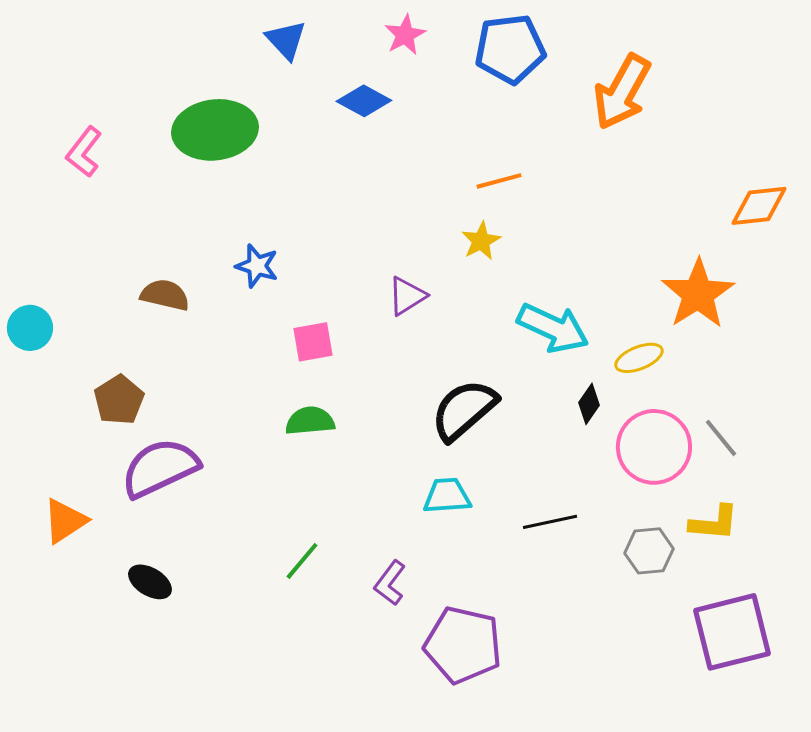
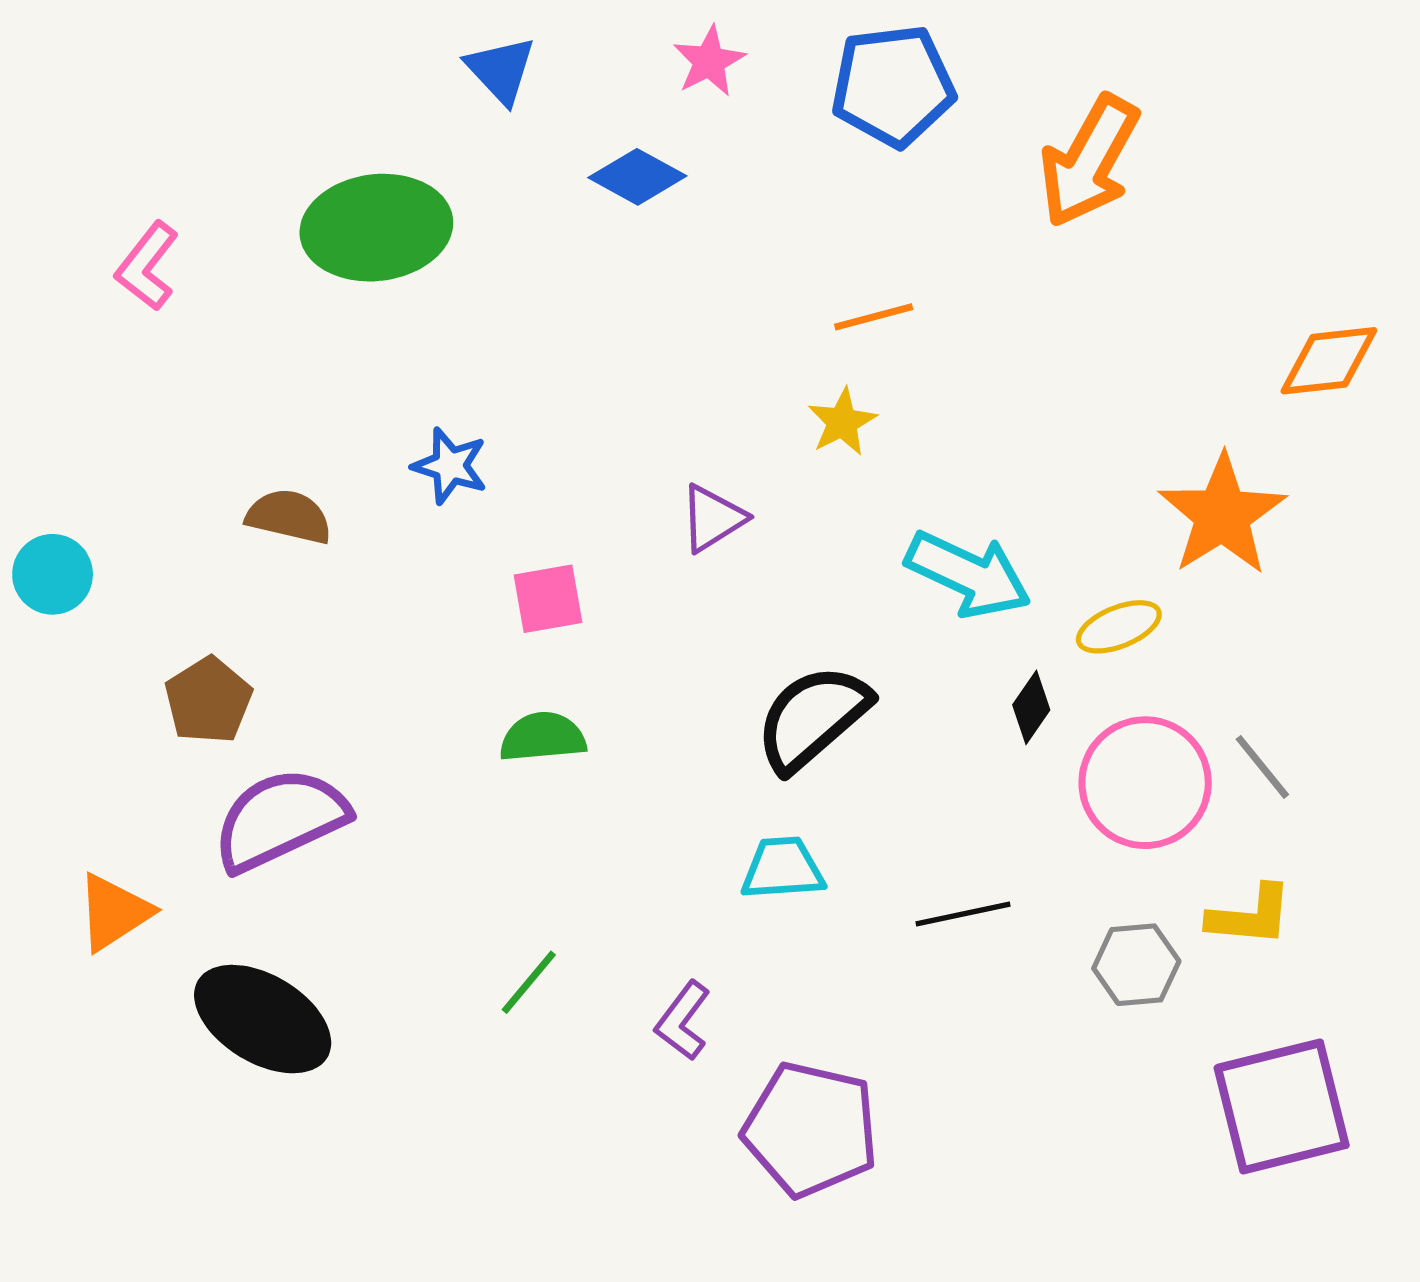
black ellipse: (150, 582) -> (263, 1019), size x1.8

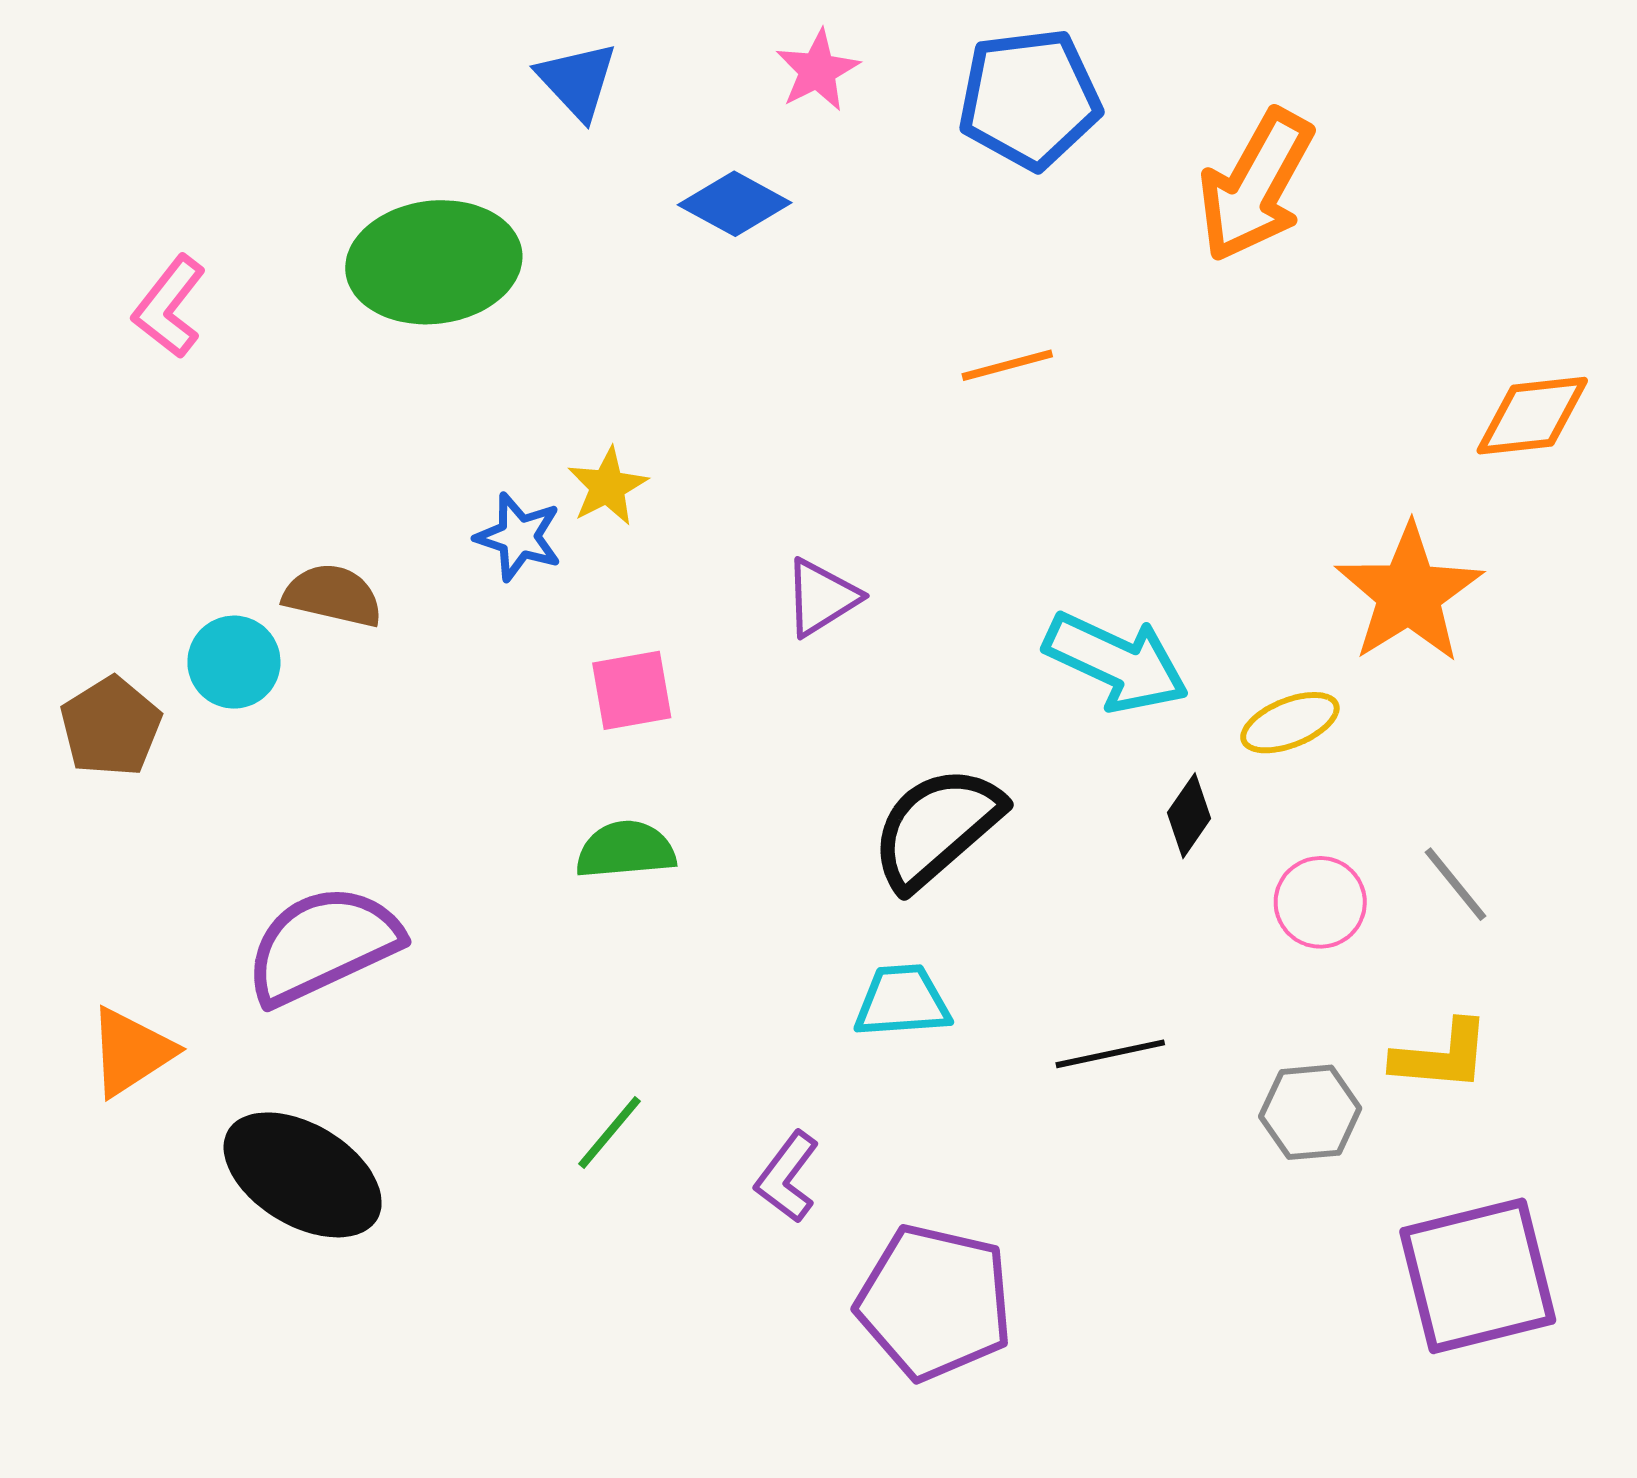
yellow star: (842, 422) -> (607, 486), moved
cyan circle: (53, 574) -> (234, 662), moved
brown pentagon: (208, 700) -> (111, 727), moved
pink circle: (1145, 783) -> (1320, 902), size x0.6

